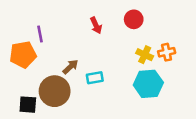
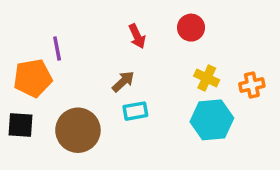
orange cross: (167, 52) -> (252, 85), moved
brown arrow: (70, 67) -> (123, 82), moved
black square: (28, 105) -> (21, 125), moved

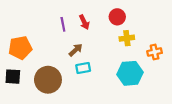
purple line: (57, 48) -> (63, 24), moved
yellow cross: (207, 78) -> (127, 38), moved, turned -32

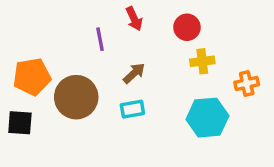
red arrow: (84, 22) -> (134, 19), moved
brown arrow: (76, 50) -> (134, 73), moved
brown circle: (48, 80) -> (76, 97), moved

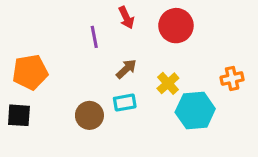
red circle: (187, 27) -> (176, 26), size x1.4
yellow cross: (202, 61) -> (168, 83), moved, turned -35
brown circle: (76, 97) -> (89, 115), moved, size x0.7

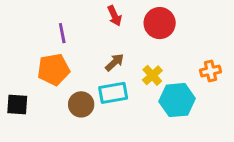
purple line: (94, 37) -> (62, 33), moved
orange pentagon: (30, 72) -> (54, 70), moved
cyan rectangle: (125, 103) -> (113, 93), size x1.4

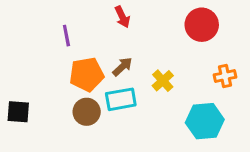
red circle: (160, 23) -> (202, 25), moved
orange pentagon: (54, 70) -> (87, 74), moved
cyan hexagon: (177, 100) -> (205, 121), moved

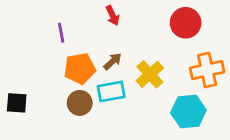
orange cross: (225, 76) -> (207, 70), size x1.6
yellow cross: (163, 81) -> (150, 74), size x1.4

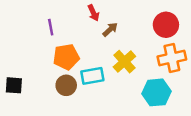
red circle: (186, 23) -> (166, 25), moved
brown arrow: (113, 61) -> (110, 29), moved

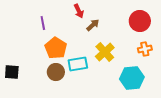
orange pentagon: (66, 57) -> (56, 48), turned -30
orange cross: (172, 58) -> (145, 49), size x0.6

